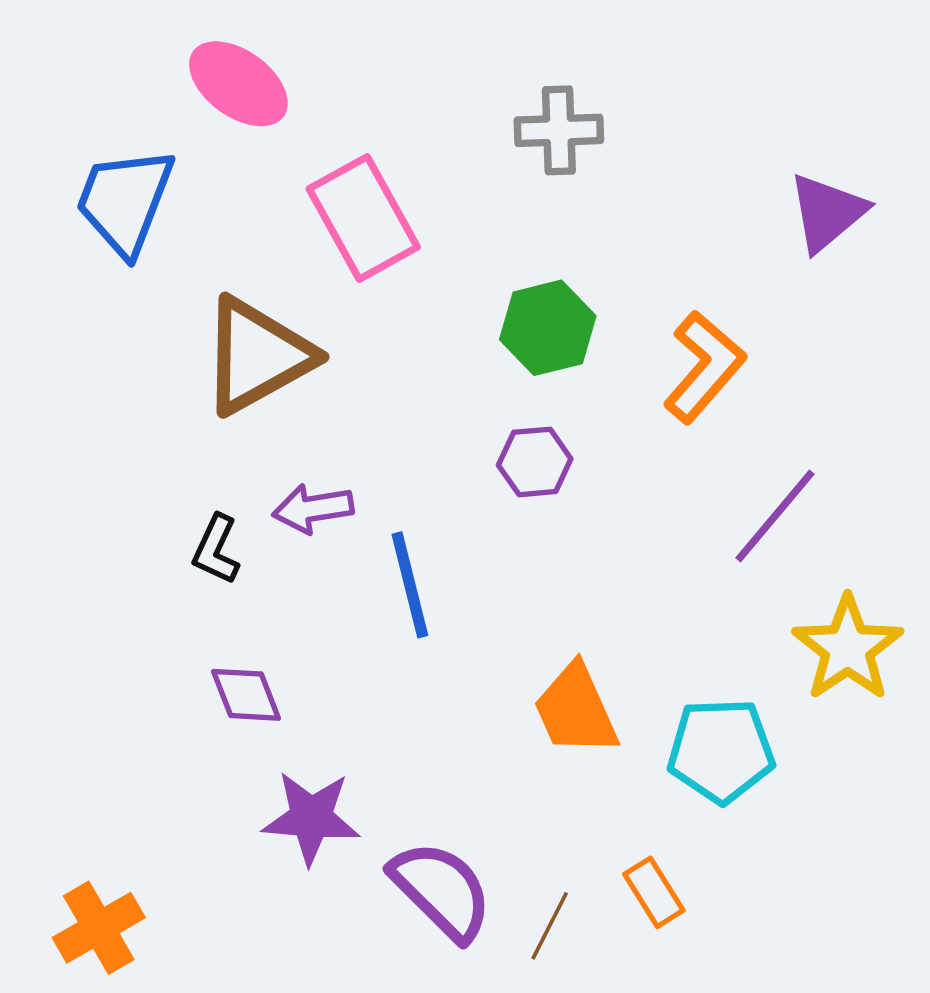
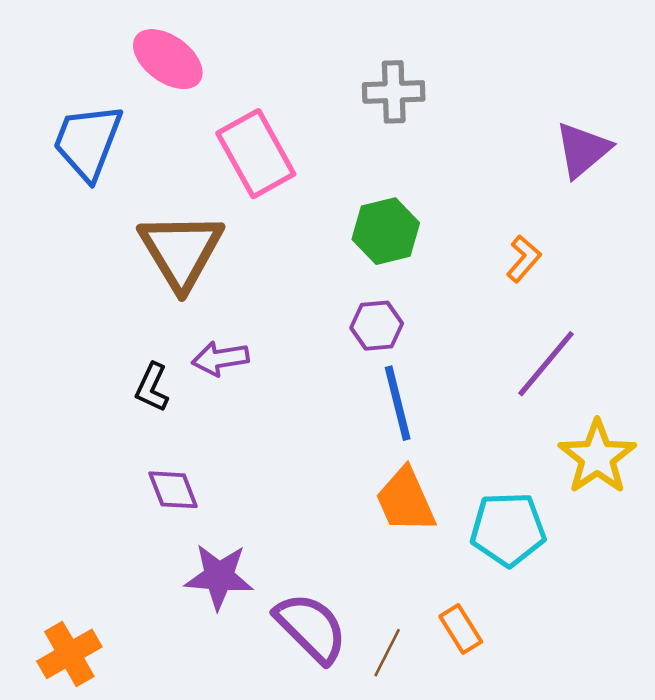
brown triangle: (257, 356) -> (181, 251), turned -32
orange L-shape: (704, 367) -> (524, 259), moved, size x0.6
blue line: (410, 585) -> (398, 403), moved

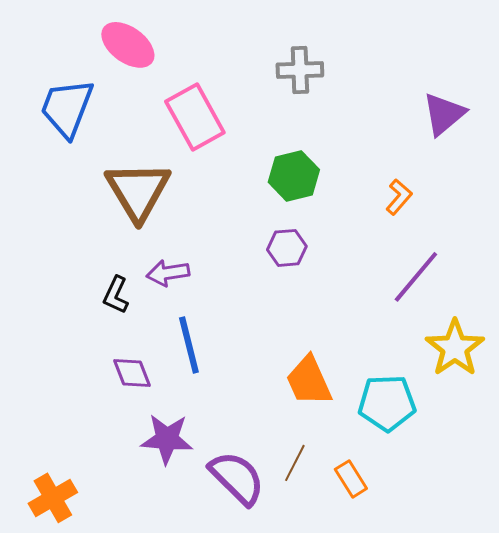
blue line: (398, 403) -> (189, 345), moved
brown line: (387, 653) -> (295, 463), moved

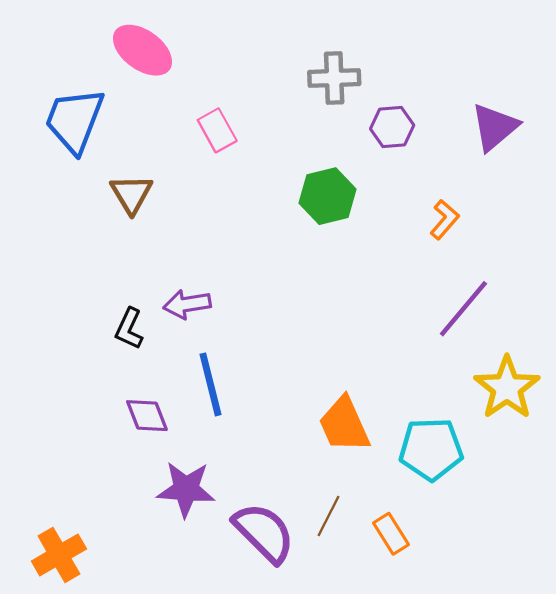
pink rectangle: (195, 117) -> (217, 130), size x0.6
brown triangle: (138, 191) -> (131, 194), moved, size x0.6
purple hexagon: (287, 248) -> (392, 127), moved

